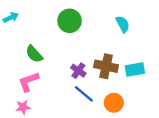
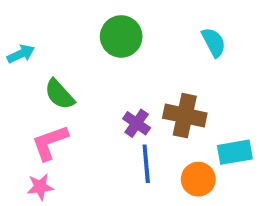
cyan arrow: (11, 17) -> (21, 54), moved
cyan rectangle: (135, 70) -> (235, 152), moved
blue line: (84, 94) -> (146, 164), turned 45

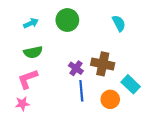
cyan arrow: (21, 54) -> (31, 23), moved
green semicircle: (59, 94) -> (33, 52), turned -60
cyan rectangle: (235, 152) -> (131, 84), turned 54

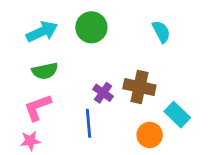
cyan arrow: (31, 23) -> (42, 32), size x1.5
blue line: (81, 91) -> (88, 123), moved

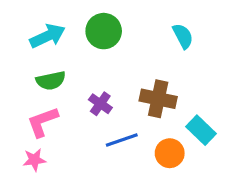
purple cross: (103, 93) -> (100, 104), moved
blue line: (88, 123) -> (122, 140), moved, turned 76

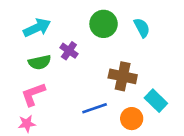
green circle: (104, 31) -> (104, 24), moved
purple cross: (100, 104) -> (69, 51), moved

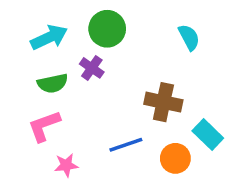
green circle: (104, 24) -> (107, 29), moved
pink star: (27, 124) -> (66, 165), moved

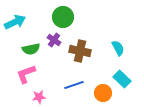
cyan arrow: (49, 37) -> (15, 22), moved
cyan semicircle: (189, 37) -> (118, 48), moved
brown cross: (163, 102) -> (80, 51), moved

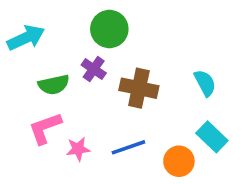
pink star: (39, 97) -> (78, 149), moved

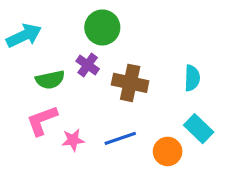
cyan semicircle: (205, 83) -> (192, 78), turned 30

